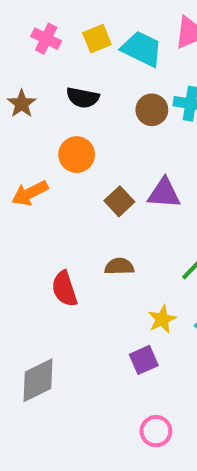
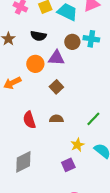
purple triangle: (164, 193) -> (56, 58), moved
red semicircle: (64, 289) -> (29, 120), moved
gray diamond: (38, 380) -> (23, 162), moved

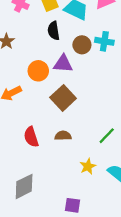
black semicircle: (38, 36) -> (54, 31), moved, turned 70
brown square: (56, 87) -> (63, 98), size x1.5
purple square: (68, 165) -> (72, 205), moved, turned 32

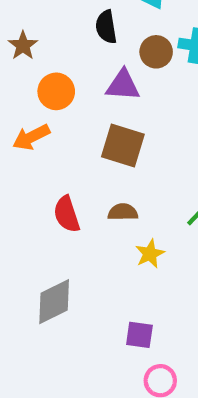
orange circle: (38, 71) -> (56, 91), moved
brown square: (63, 98) -> (123, 145), turned -30
yellow star: (88, 166) -> (150, 254), moved

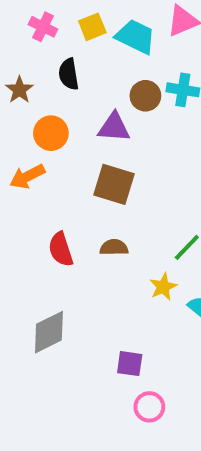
black semicircle: (106, 27) -> (69, 74), moved
yellow star: (150, 254) -> (163, 287), moved

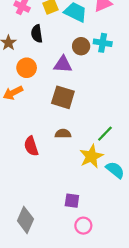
red semicircle: (61, 249) -> (31, 146), moved
yellow star: (163, 287) -> (91, 156), size x1.5
gray diamond: (49, 332) -> (25, 220), moved, turned -40

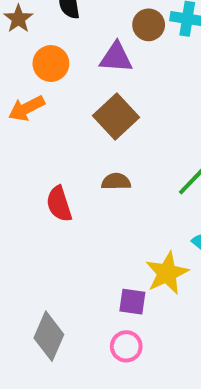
brown square: (63, 97) -> (116, 116), turned 30
yellow star: (91, 156) -> (167, 273), moved
pink circle: (83, 226) -> (126, 346), moved

